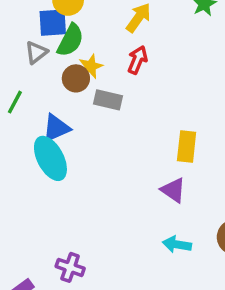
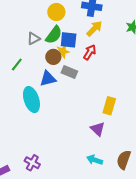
blue square: (53, 23) -> (69, 40), moved
blue triangle: (56, 128) -> (48, 79), moved

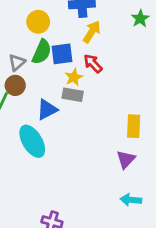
yellow star: (63, 51) -> (74, 77), moved
red arrow: (90, 52) -> (93, 64), turned -63
brown circle: (53, 57) -> (15, 85), moved
purple triangle: (98, 129) -> (126, 159), turned 42

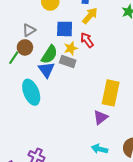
green semicircle: (42, 52) -> (49, 54), moved
blue triangle: (47, 110) -> (46, 70), turned -48
yellow rectangle: (134, 126) -> (111, 93), size x1.4

